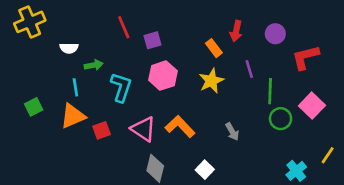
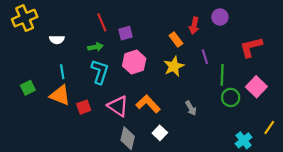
purple circle: (275, 34) -> (220, 17), moved
green arrow: (94, 65) -> (95, 47), moved
orange triangle: (73, 116) -> (60, 95), turned 45
white square: (205, 170) -> (160, 133), moved

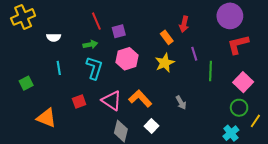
purple circle: (220, 17) -> (230, 16), moved, size x1.6
orange triangle: (60, 95) -> (46, 118), moved
green circle: (231, 97) -> (239, 108), moved

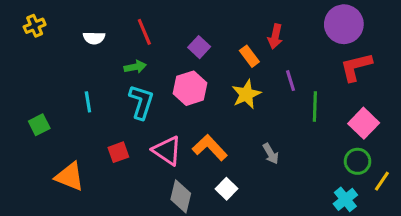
yellow cross: (23, 17) -> (35, 26), size x0.6
purple square: (119, 31) -> (199, 47), moved, turned -32
white semicircle: (54, 37) -> (94, 38), moved

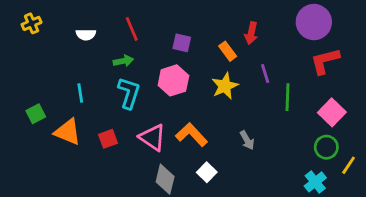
purple square: (199, 47) -> (182, 43), turned -30
orange triangle: (70, 177) -> (68, 132), moved

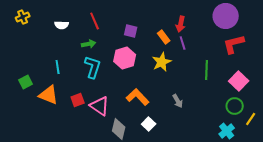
purple line: (265, 73) -> (183, 43), moved
pink triangle: (153, 137) -> (100, 106), moved

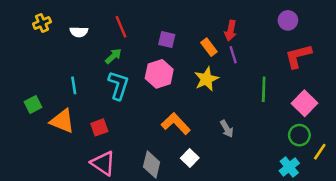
purple circle: (226, 16) -> (288, 20), size x0.6
yellow cross: (23, 17) -> (42, 23), moved
green arrow: (89, 44) -> (113, 56), turned -32
pink triangle: (100, 106) -> (103, 163), moved

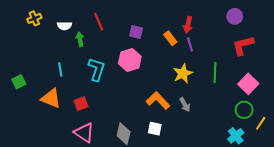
green arrow: (113, 56) -> (80, 39), moved, turned -56
yellow star: (206, 79) -> (183, 74), moved
green square: (33, 105) -> (19, 82), moved
orange L-shape: (176, 124) -> (158, 101), moved
white square: (190, 158) -> (155, 129), turned -32

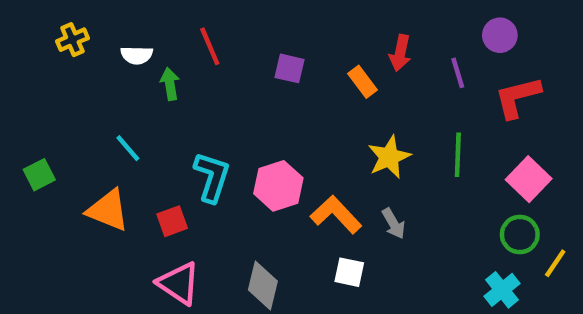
purple line: (190, 44) -> (458, 73), moved
pink hexagon: (130, 60) -> (278, 186), moved
cyan line: (60, 69) -> (128, 148), turned -32
cyan L-shape: (97, 69) -> (212, 177), moved
white square: (155, 129) -> (349, 272), moved

